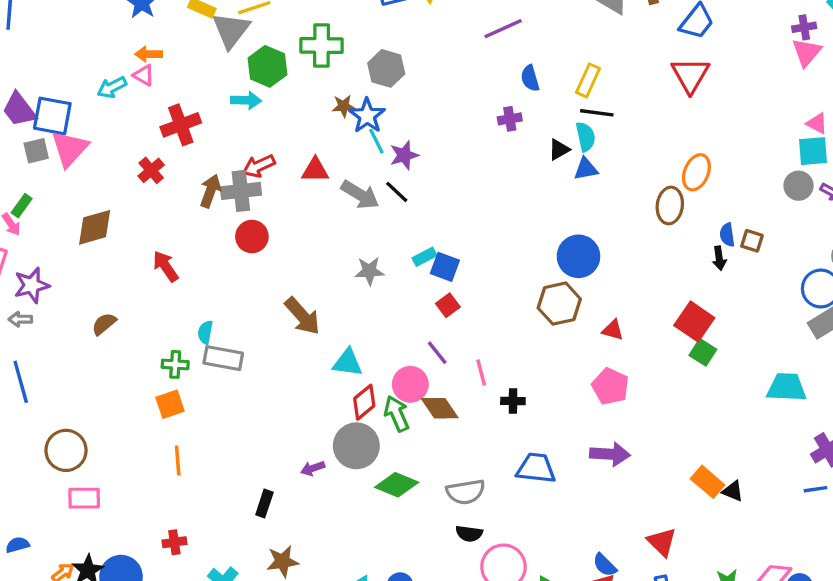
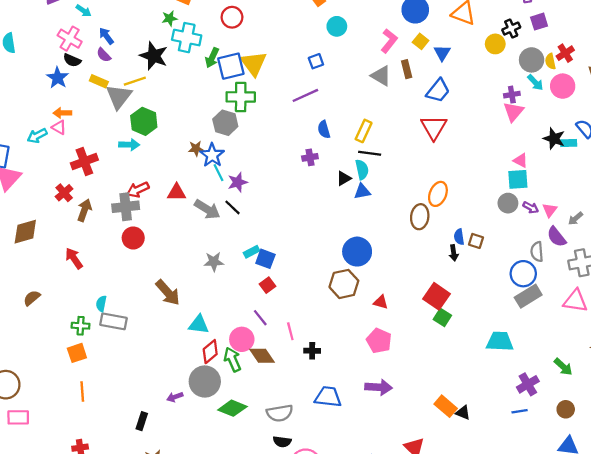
green cross: (321, 45) -> (241, 97), moved
brown arrow: (210, 191) -> (84, 210), moved

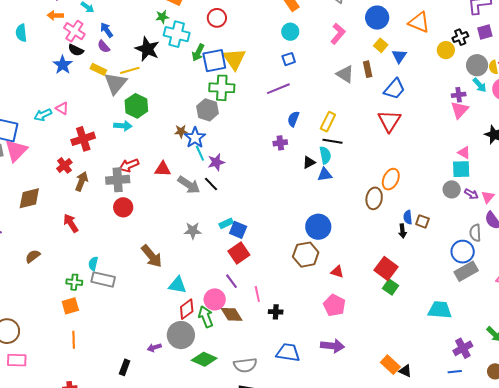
cyan circle: (337, 26) -> (290, 32), moved
pink L-shape: (389, 41) -> (338, 34), moved
orange arrow: (62, 113) -> (55, 15), moved
blue semicircle: (324, 129) -> (293, 119), turned 35
red square: (268, 285) -> (239, 253), size x1.5

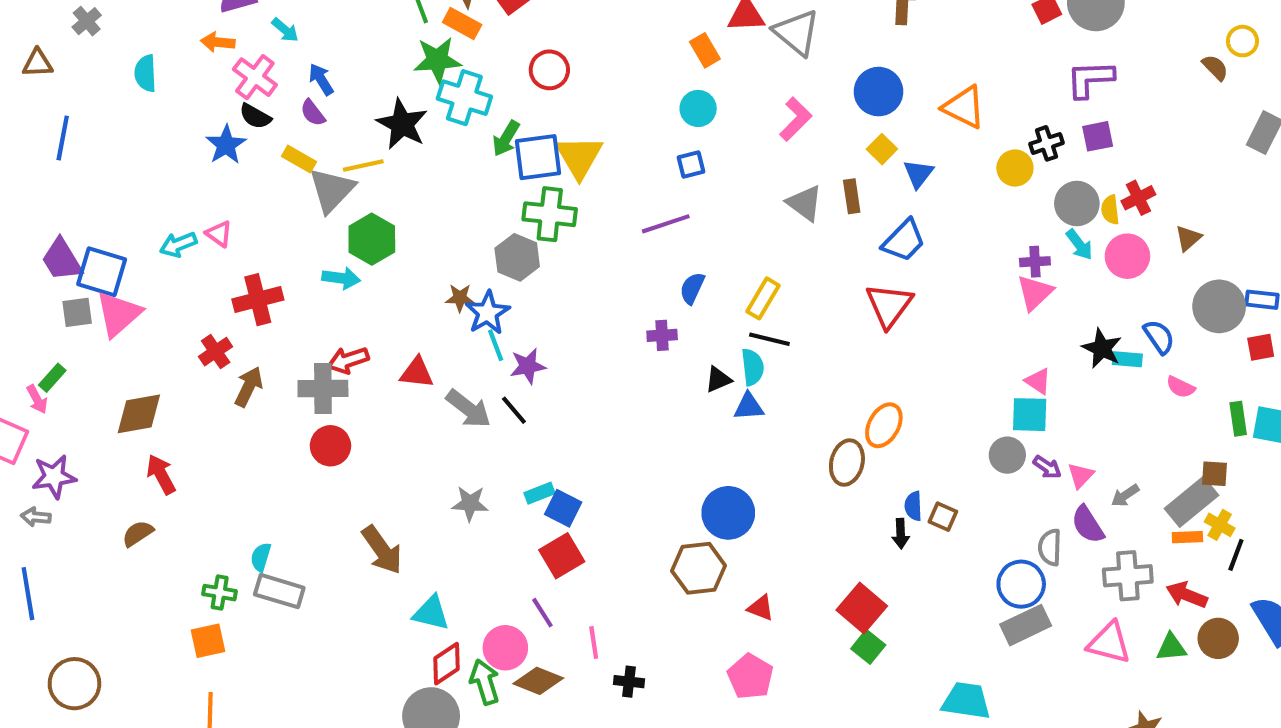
green star: (162, 17) -> (437, 60), size x1.6
red arrow: (71, 223) -> (161, 474), moved
brown diamond: (232, 314) -> (538, 681), turned -40

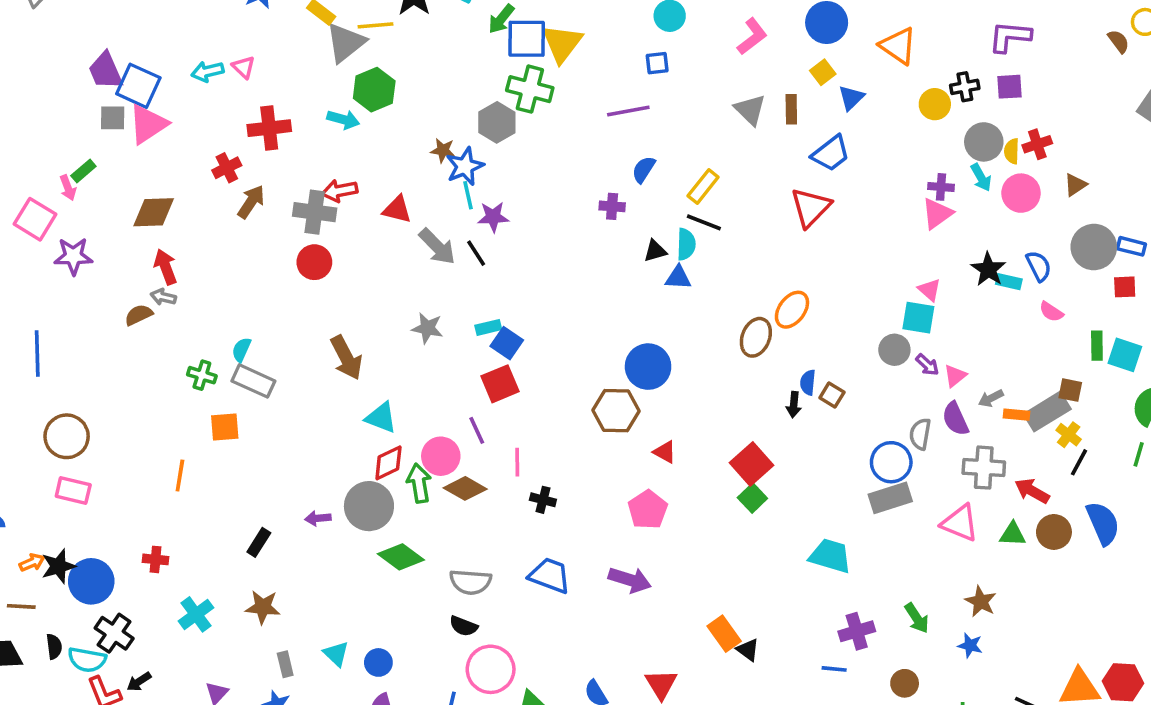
gray arrow: (36, 517) -> (163, 297), moved
orange rectangle: (1187, 537) -> (1016, 415), moved
orange square: (208, 641) -> (225, 427), moved

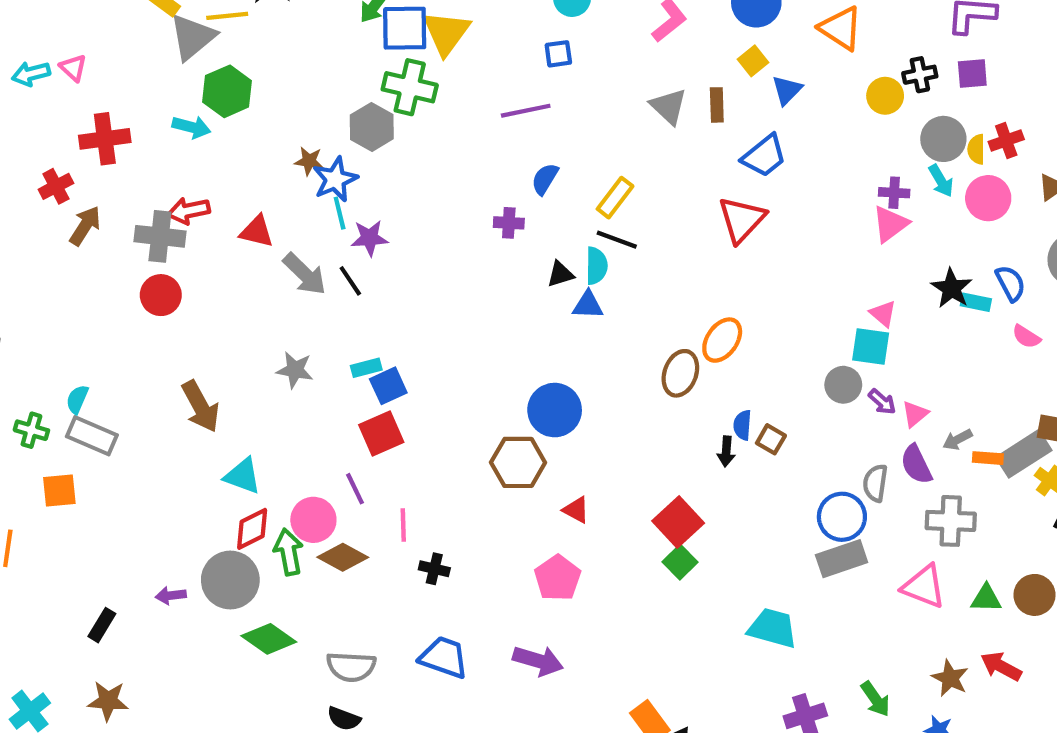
blue square: (507, 343) -> (388, 386), turned 32
red arrow: (1032, 491) -> (1001, 666), moved

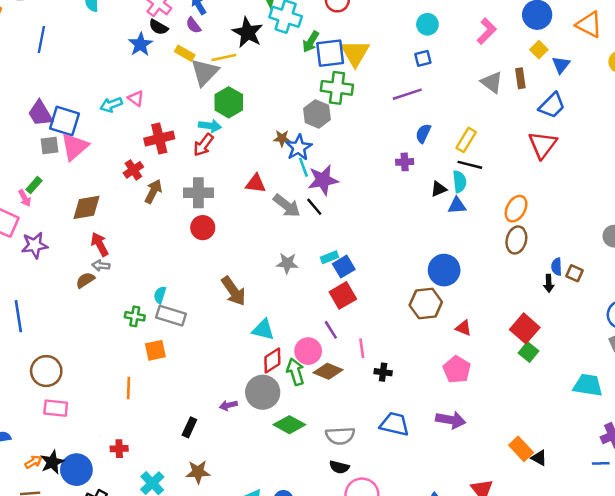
red arrow: (189, 211) -> (203, 145), moved, turned -35
purple star: (370, 238) -> (323, 180), size x1.4
orange ellipse: (722, 340) -> (516, 209), moved

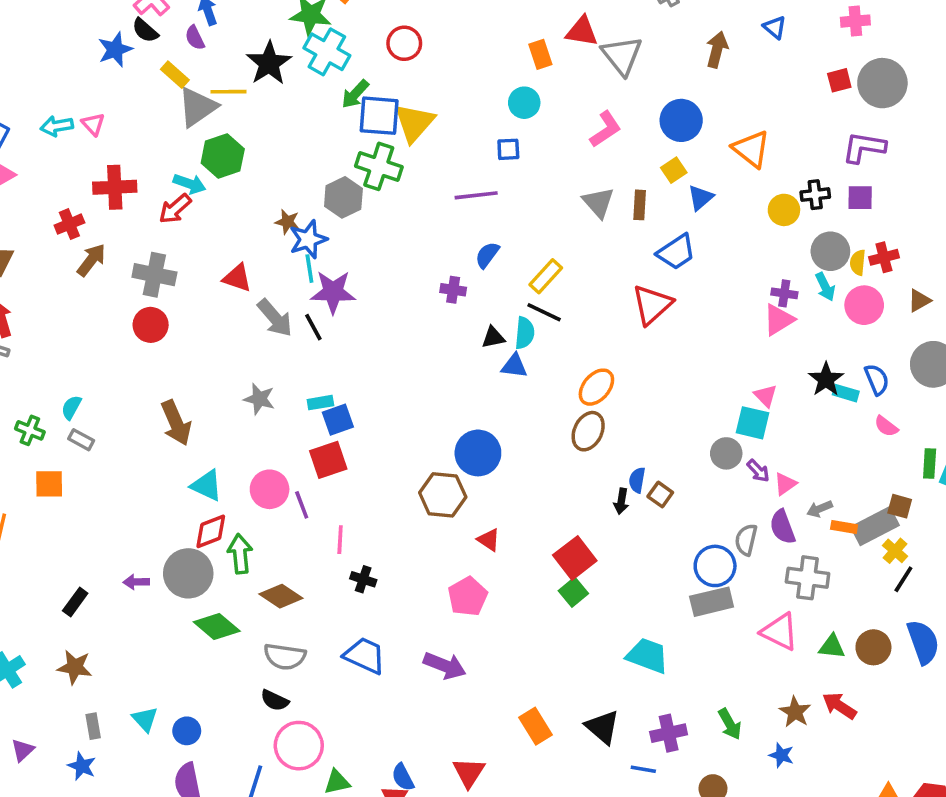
gray rectangle: (171, 316) -> (81, 440), size x0.6
pink circle: (308, 351) -> (270, 489), moved
brown diamond: (328, 371) -> (281, 596), moved
black triangle: (539, 458) -> (602, 727), moved, size x1.5

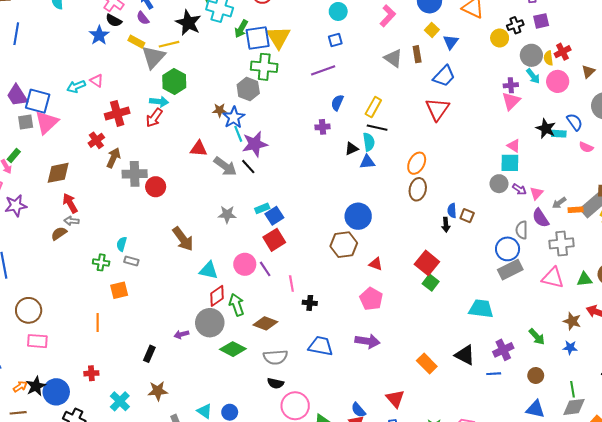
gray cross: (154, 275) -> (135, 174), moved

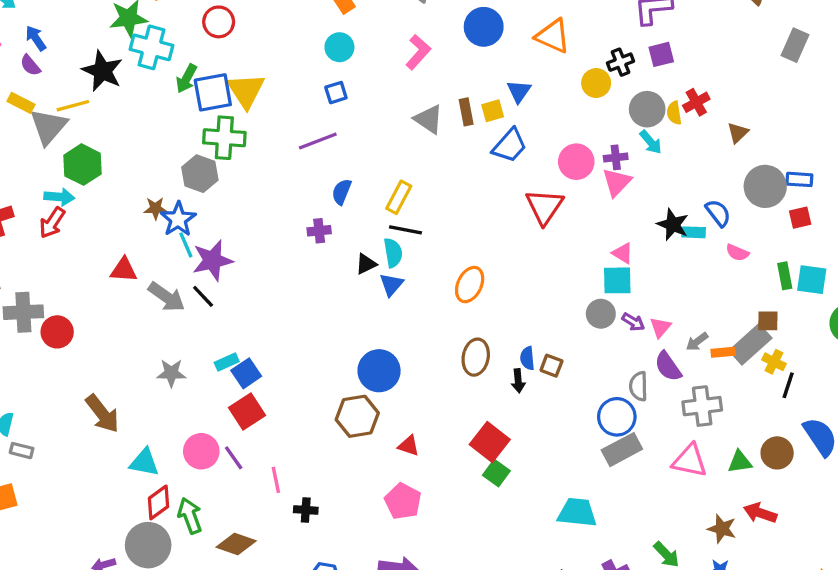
yellow square: (432, 30) -> (493, 111), moved, turned 32
pink circle: (558, 81) -> (576, 162), moved
red triangle: (437, 109) -> (544, 207), moved
blue triangle: (367, 162) -> (391, 285), turned -42
brown ellipse: (418, 189) -> (476, 357), moved

